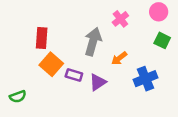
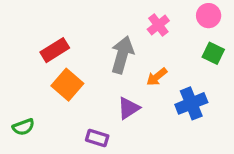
red rectangle: (42, 38) -> (55, 50), turned 54
purple rectangle: (74, 75) -> (97, 138), moved

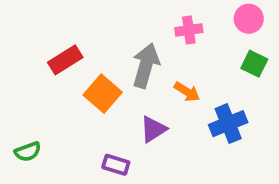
pink cross: (158, 25) -> (189, 30), turned 30
orange arrow: (157, 77) -> (187, 92), turned -110
orange square: (67, 85) -> (103, 94), moved

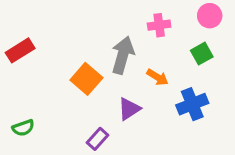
red rectangle: (65, 60) -> (20, 50), moved
green square: (254, 64) -> (202, 54), moved, turned 35
purple rectangle: (116, 165) -> (98, 139), turned -65

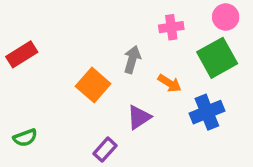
green square: (202, 54) -> (217, 58), size x1.6
gray arrow: (123, 55) -> (132, 59), size x0.7

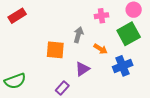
red rectangle: (22, 54) -> (17, 16), moved
orange square: (93, 85) -> (55, 50), turned -36
green semicircle: (25, 138) -> (15, 81), size x1.5

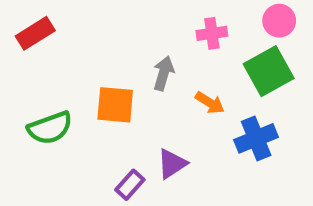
purple triangle: (82, 69) -> (172, 164), moved
green semicircle: (15, 81) -> (50, 128), moved

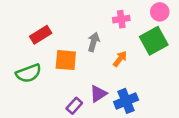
red rectangle: (35, 33) -> (41, 35), moved
orange arrow: (210, 103) -> (120, 59), turned -84
blue cross: (256, 138) -> (126, 101), moved

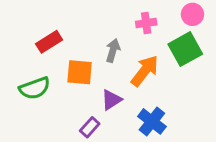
orange arrow: (120, 59) -> (145, 71), size x1.6
purple triangle: (98, 94) -> (111, 100), moved
blue cross: (126, 101) -> (152, 121), turned -30

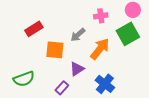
gray arrow: (113, 51) -> (78, 35), turned -147
green semicircle: (35, 88) -> (24, 79), moved

